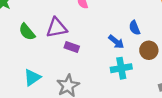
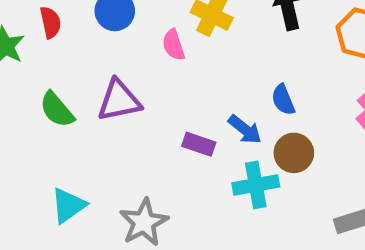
purple rectangle: (72, 47) -> (199, 144), moved
brown circle: (149, 50) -> (294, 153), moved

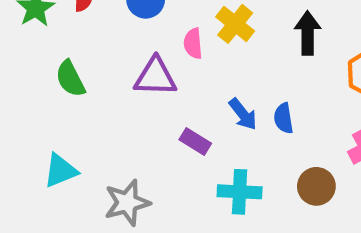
purple triangle: (119, 101) -> (155, 77), moved
blue arrow: (245, 130) -> (243, 114), moved
brown circle: (294, 153) -> (316, 186), moved

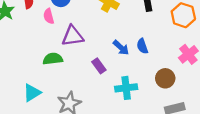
pink semicircle: (193, 43) -> (49, 16), moved
green semicircle: (70, 79) -> (53, 59), moved, turned 120
purple rectangle: (195, 142) -> (99, 66), turned 32

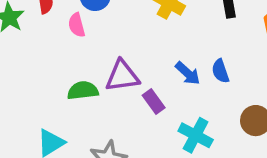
purple triangle: (73, 36) -> (122, 76), moved
cyan cross: (126, 88) -> (196, 135), turned 35

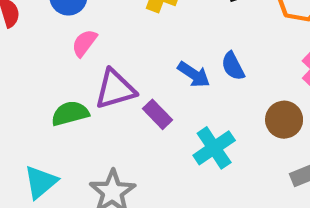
pink semicircle: (77, 25) -> (84, 43), moved, turned 60
cyan cross: (196, 135) -> (214, 148), turned 36

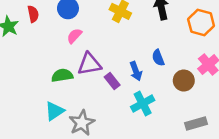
blue arrow: (194, 74) -> (136, 71), moved, turned 30
brown circle: (284, 120) -> (184, 81), moved
cyan triangle: (41, 182) -> (54, 111), moved

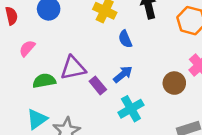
pink semicircle: (74, 36) -> (27, 48), moved
blue semicircle: (158, 58) -> (125, 39), moved
blue arrow: (136, 71) -> (123, 74), turned -108

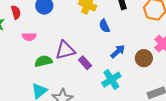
pink semicircle: (27, 48) -> (29, 37), turned -128
blue arrow: (123, 74) -> (118, 51), moved

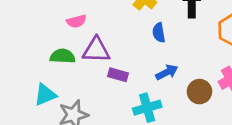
pink semicircle: (29, 37) -> (76, 21), moved, turned -32
purple rectangle: (85, 63) -> (118, 75), turned -48

